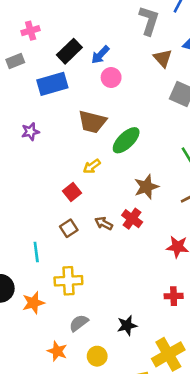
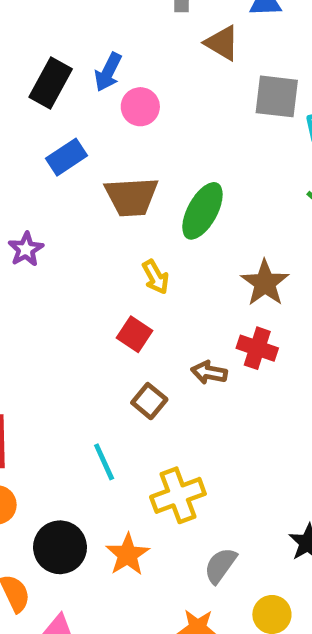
blue rectangle: (52, 84) -> (66, 157), moved, size x0.7
yellow arrow: (92, 166) -> (156, 277), turned -66

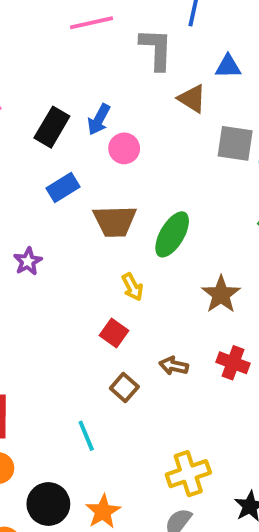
red cross: (257, 348) -> (233, 363), moved
yellow cross: (178, 495) -> (188, 474), moved

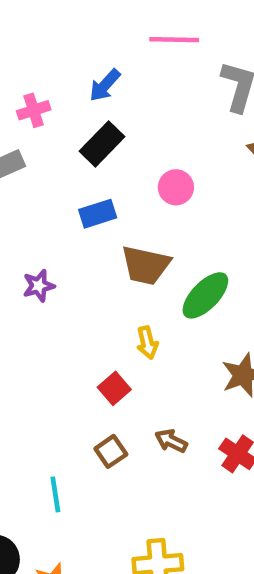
blue arrow: (99, 120) -> (105, 85), moved

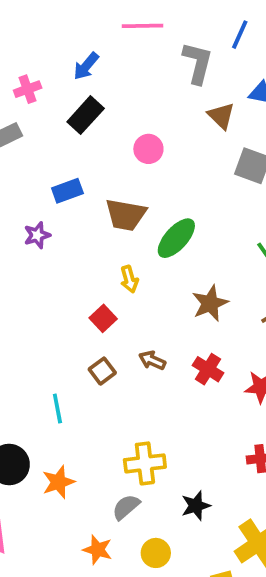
blue rectangle: (98, 214) -> (67, 191), moved

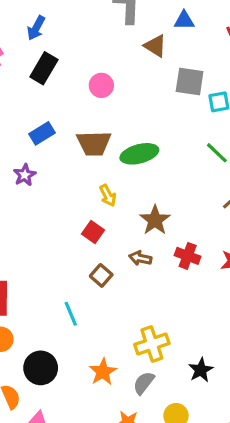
green ellipse: (176, 238) -> (139, 154), turned 45
brown star: (210, 303) -> (155, 220), moved
orange star: (58, 482) -> (103, 372), moved

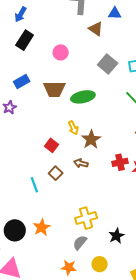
gray square: (190, 82) -> (108, 64), moved, turned 30
yellow arrow: (108, 195) -> (73, 128), moved
red cross: (188, 256) -> (120, 162), moved, turned -35
cyan line: (71, 314) -> (34, 185), moved
orange star: (103, 372) -> (42, 227), moved

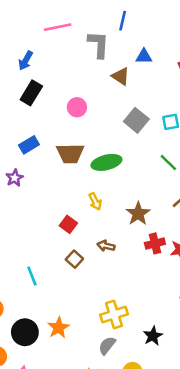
brown star: (91, 139) -> (138, 214), moved
cyan line: (34, 185) -> (32, 276), moved

